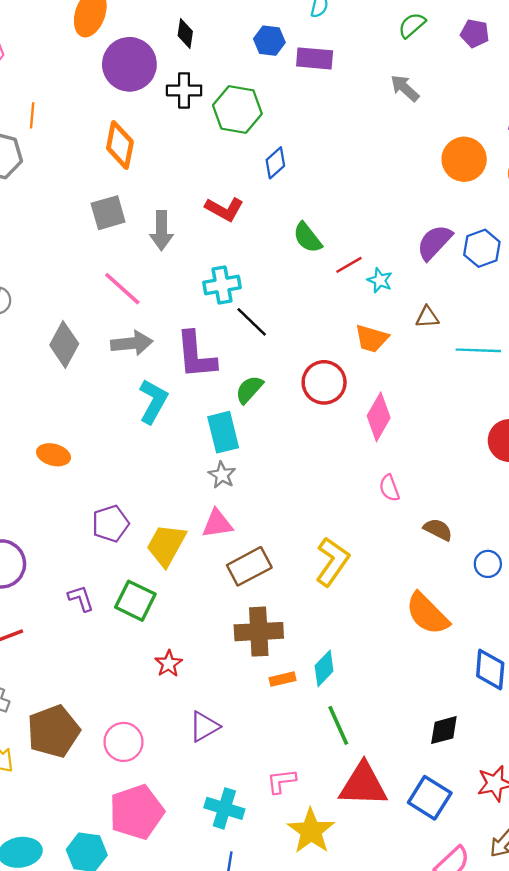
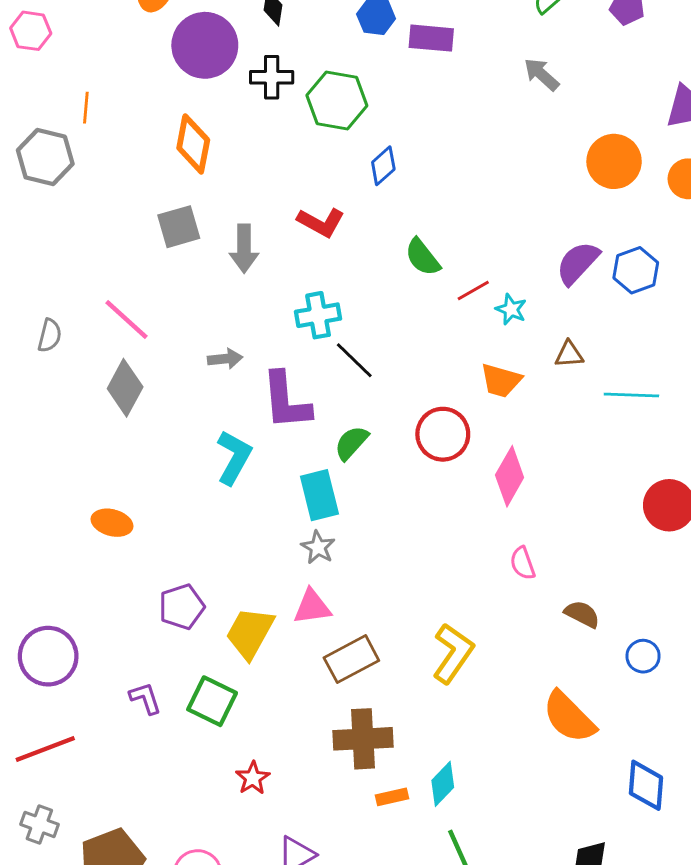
pink line: (122, 289) -> (127, 320), moved
gray arrow: (132, 343) -> (225, 359), moved, size x0.7

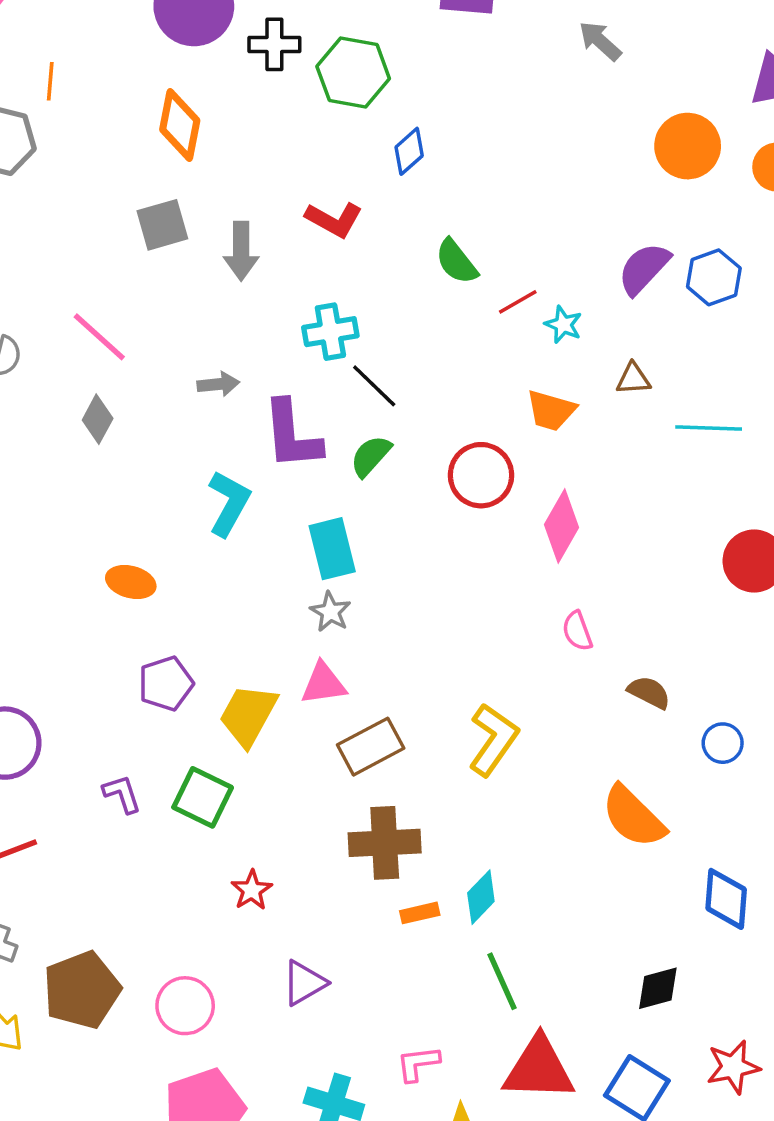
gray diamond: (125, 388) -> (98, 419), size x0.7
green semicircle: (351, 443) -> (371, 456), moved
orange ellipse: (112, 523) -> (131, 582), moved

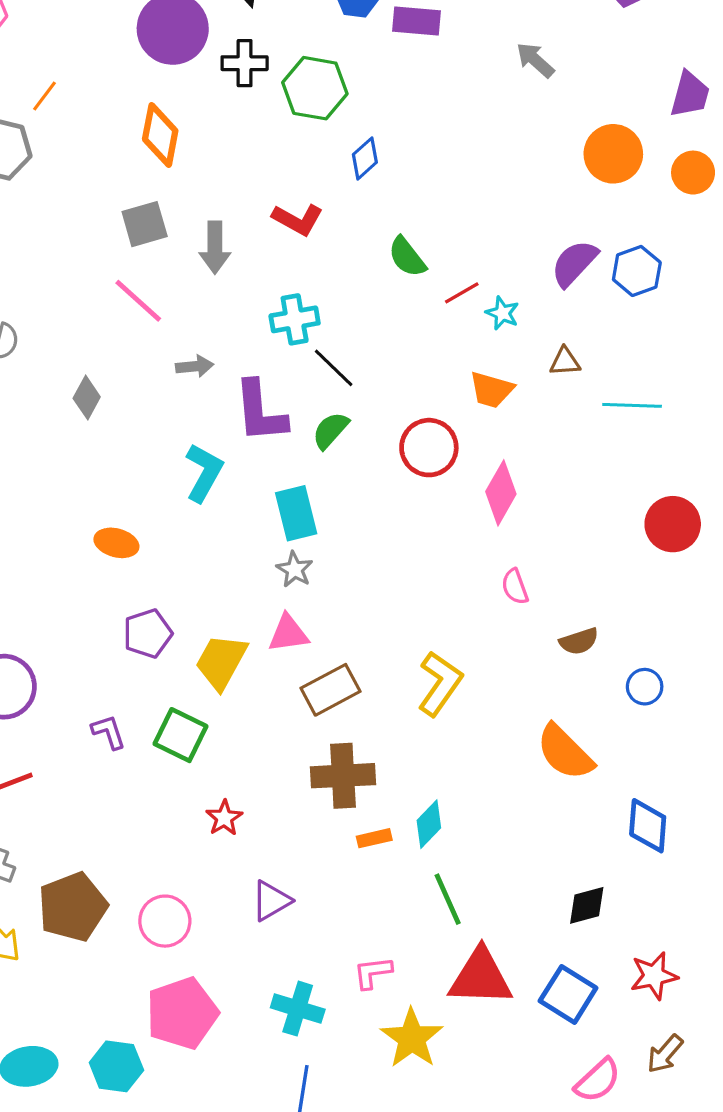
orange line: (50, 81) -> (45, 96), turned 32
pink line: (99, 337) -> (138, 301), moved
brown semicircle: (649, 692) -> (579, 641), turned 135

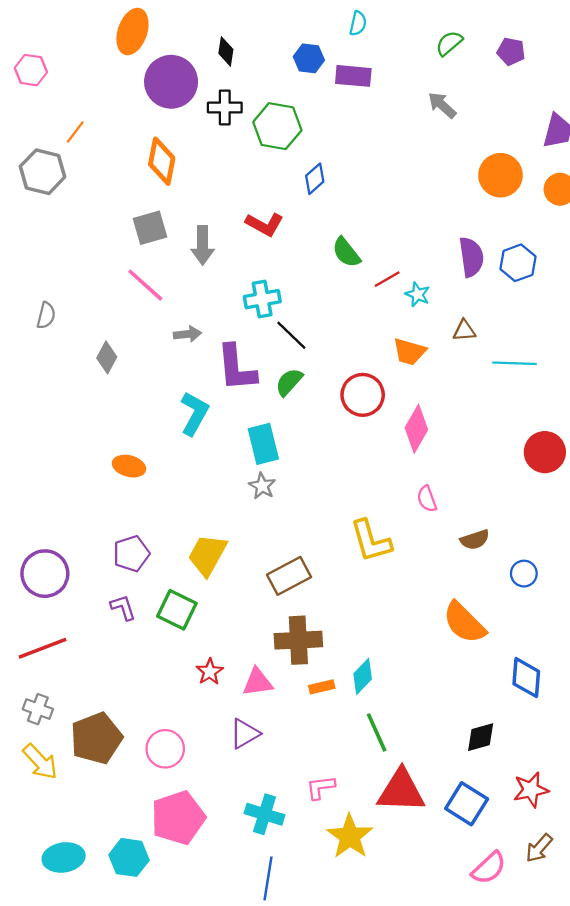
purple semicircle: (574, 263) -> (471, 257), turned 129
purple pentagon: (148, 634) -> (131, 554), moved
pink triangle: (288, 634) -> (257, 682), moved
yellow L-shape: (440, 684) -> (371, 541), moved, turned 129

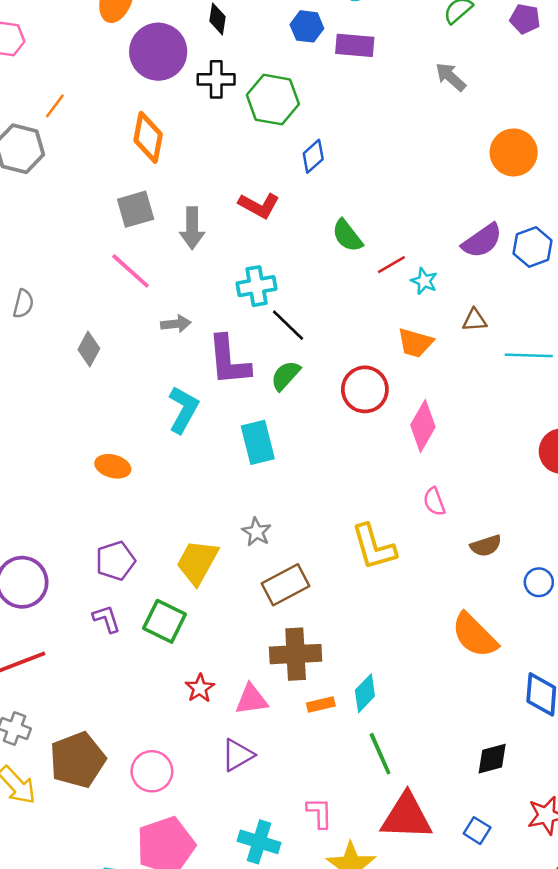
purple semicircle: (471, 257) -> (482, 241), turned 63
gray star: (262, 486) -> (257, 532), moved
pink L-shape: (321, 787) -> (320, 813), turned 96
blue square: (467, 804) -> (477, 831), size x0.6

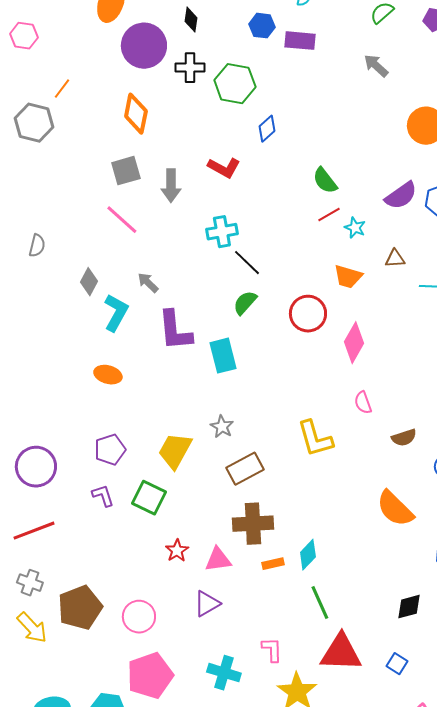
green semicircle: (347, 236) -> (325, 181), moved
gray arrow: (176, 324) -> (148, 283), moved, turned -130
purple L-shape: (229, 360) -> (175, 331), moved
cyan L-shape: (183, 410) -> (116, 313), moved

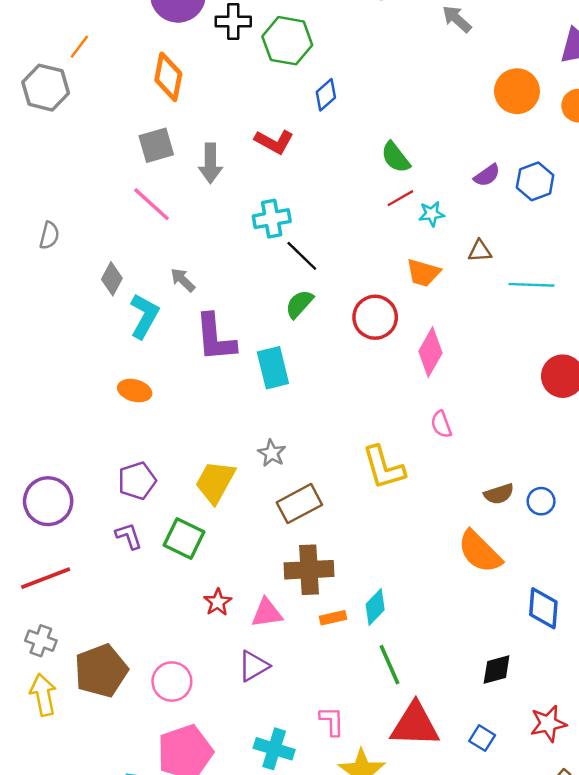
purple semicircle: (401, 196) -> (487, 175), size x0.7
cyan star: (355, 228) -> (432, 214), turned -30
brown semicircle: (404, 438) -> (499, 494), moved
yellow arrow: (32, 628) -> (43, 695), turned -148

